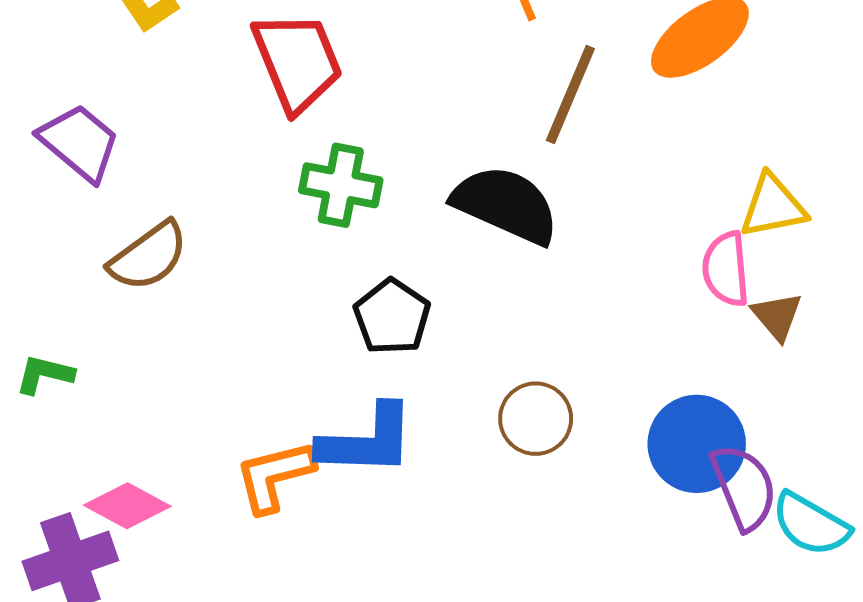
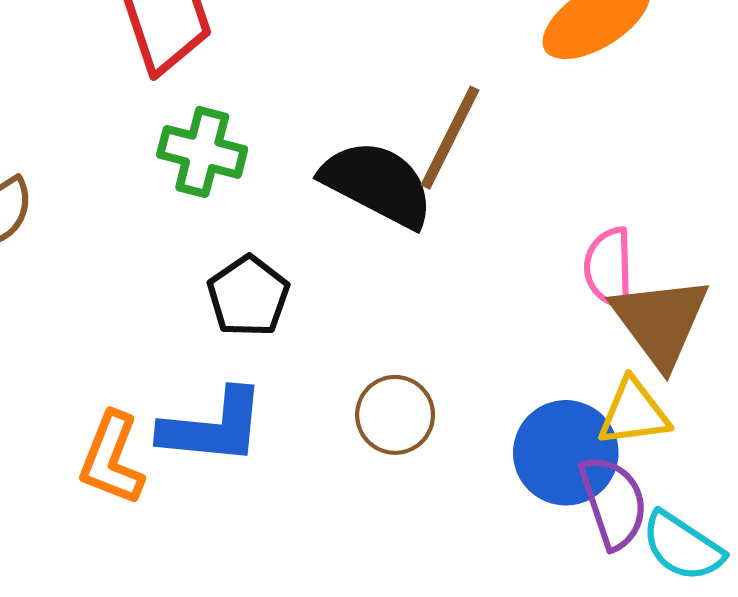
brown line: (570, 95) -> (450, 138), moved
yellow triangle: (773, 206) -> (634, 413), moved
brown triangle: (777, 316) -> (660, 321), size x1.8
orange L-shape: (274, 476) -> (112, 459), turned -58

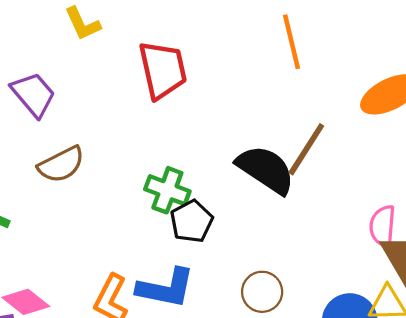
green cross: (202, 152) -> (167, 190), moved

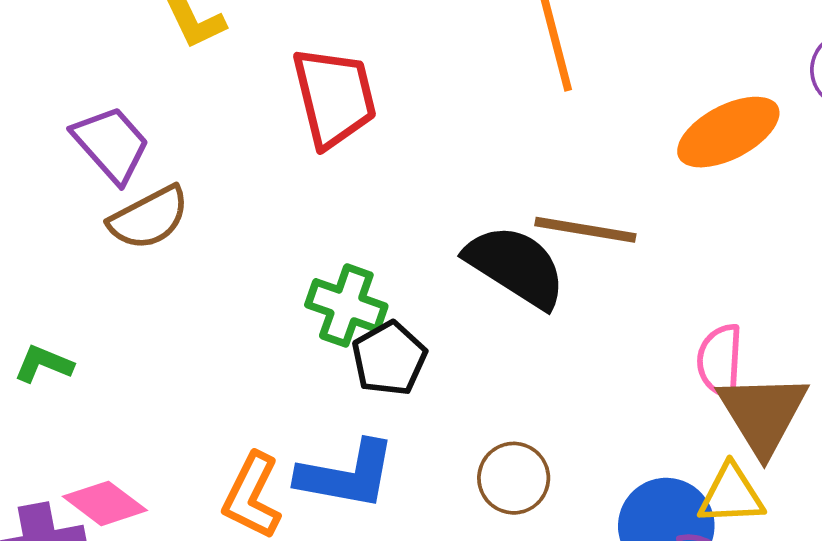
brown line: (306, 149) -> (585, 230), turned 68
brown semicircle: (61, 165) -> (149, 218), moved

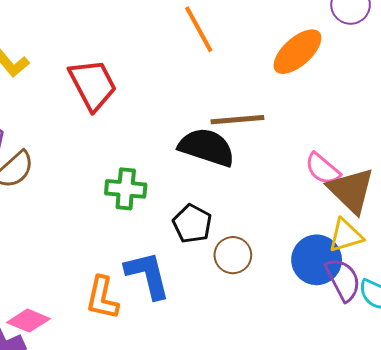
black pentagon: (389, 358) -> (192, 224), moved
pink semicircle: (720, 361) -> (323, 169), turned -39
blue L-shape: (347, 475) -> (148, 275), turned -100

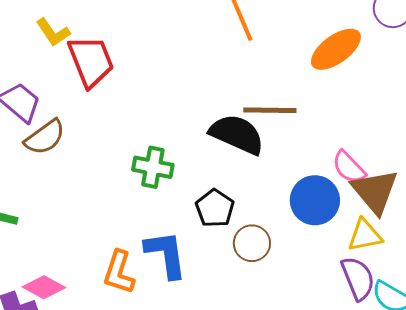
red trapezoid: (93, 85) -> (91, 61), moved
blue circle: (317, 260) -> (315, 200), moved

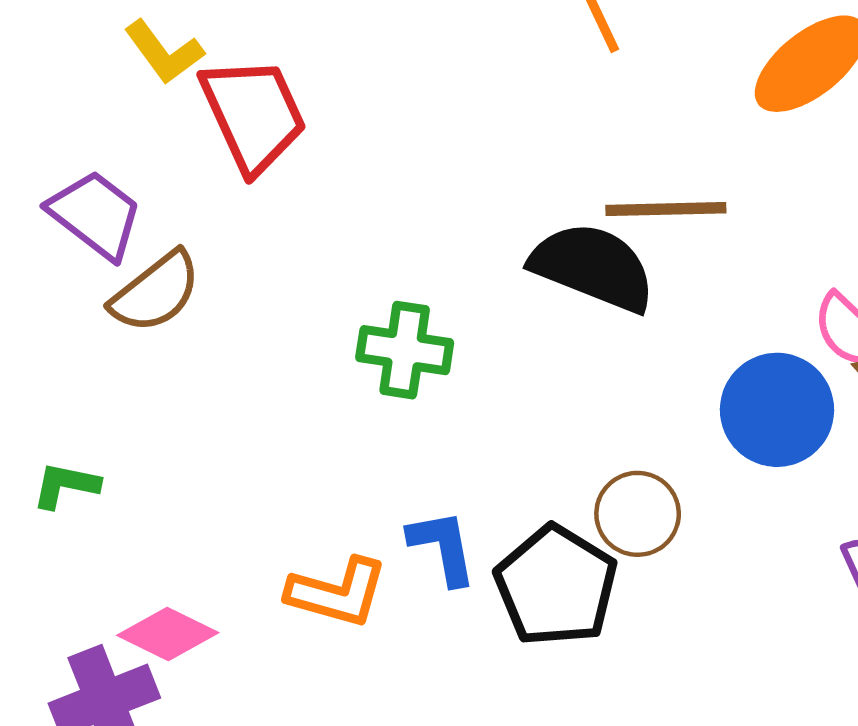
black pentagon: (215, 208) -> (556, 586), moved, size x1.4
blue L-shape: (166, 254) -> (443, 547), size x0.7
orange L-shape: (119, 272) -> (337, 593), turned -90

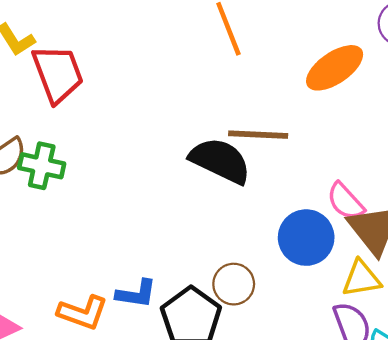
green cross: (405, 350) -> (42, 166), moved
blue L-shape: (443, 547) -> (136, 294), turned 105

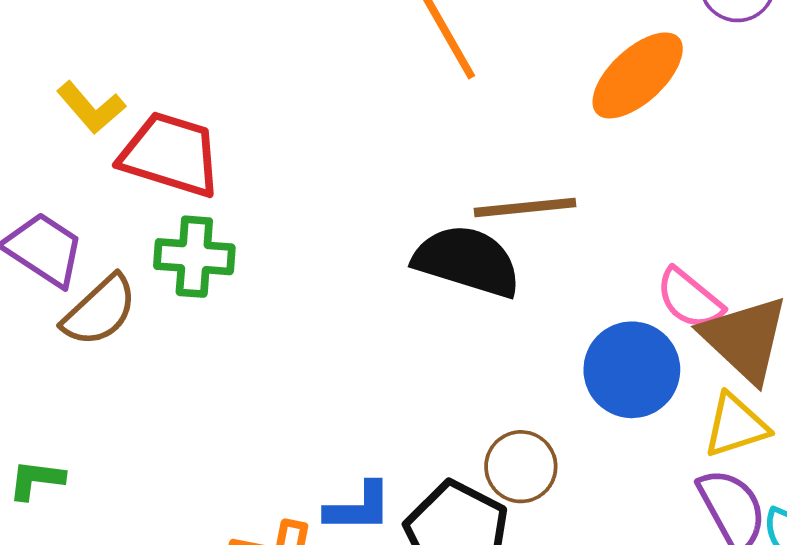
red trapezoid: (58, 74) -> (171, 154), turned -44
green cross: (42, 166) -> (194, 257), moved

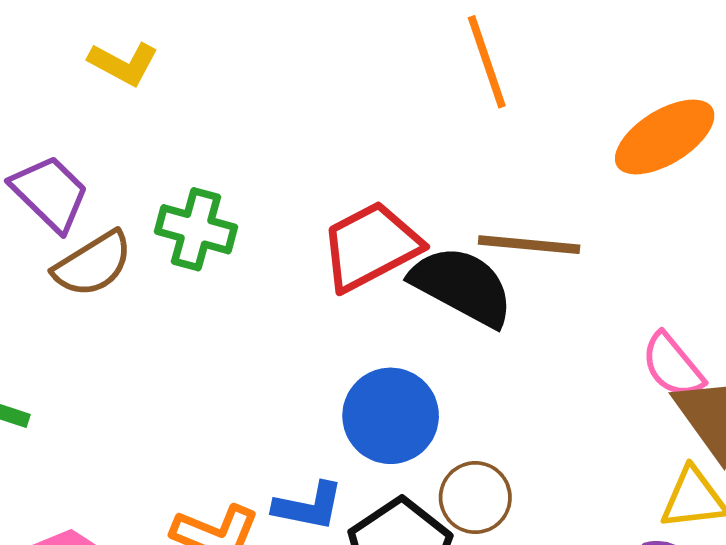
yellow L-shape: (91, 108) -> (123, 63), turned -32
red trapezoid: (171, 154) -> (371, 246), moved, turned -56
blue circle: (632, 370) -> (391, 416), moved

